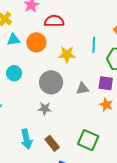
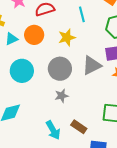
cyan line: (94, 45) -> (82, 14), moved
cyan circle: (14, 73) -> (22, 71), size x1.5
gray triangle: (82, 89) -> (92, 65), size x1.5

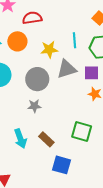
cyan line: (82, 14) -> (74, 40), moved
gray triangle: (92, 65) -> (67, 69), moved

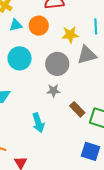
brown rectangle: (46, 139) -> (77, 109), moved
blue square: (62, 165) -> (91, 151), moved

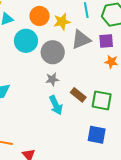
orange circle: (39, 26) -> (40, 16), moved
cyan circle: (20, 58) -> (26, 41), moved
cyan arrow: (38, 123) -> (56, 105), moved

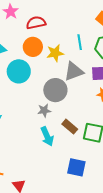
gray circle: (53, 52) -> (55, 90), moved
blue square: (97, 135) -> (76, 167), moved

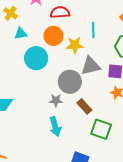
cyan line: (80, 42) -> (93, 30), moved
brown rectangle: (70, 127) -> (84, 106), moved

